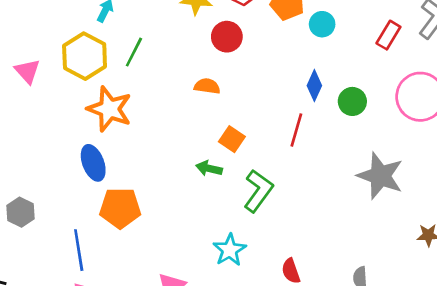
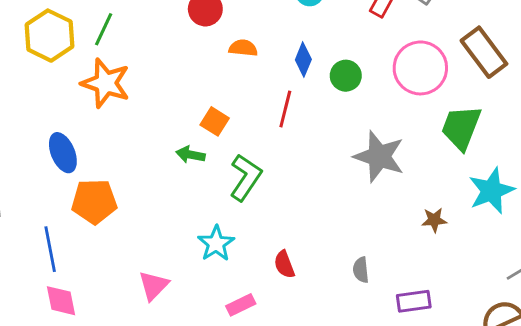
orange semicircle: (207, 86) -> (243, 48), moved
orange star: (109, 109) -> (106, 83), moved

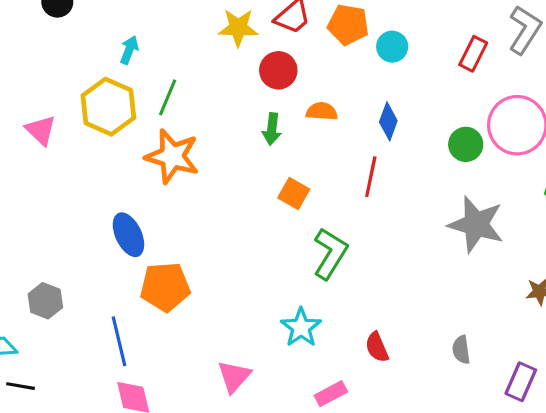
green circle: (346, 76) -> (466, 144), moved
green arrow: (191, 155) -> (272, 129), moved, turned -92
purple rectangle: (414, 301) -> (521, 382), turned -56

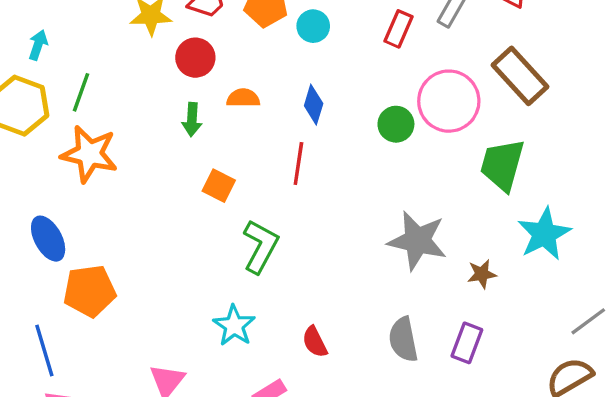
gray star: (476, 224) -> (417, 241), moved
gray semicircle: (461, 350) -> (403, 340), size x1.5
purple rectangle: (521, 382) -> (467, 343), moved

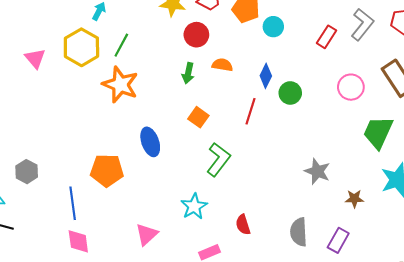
pink circle: (449, 101) -> (351, 87), size x0.7
green circle: (396, 124) -> (290, 93), moved
blue ellipse: (48, 239) -> (150, 142), moved
gray star: (417, 241) -> (317, 171), size x0.7

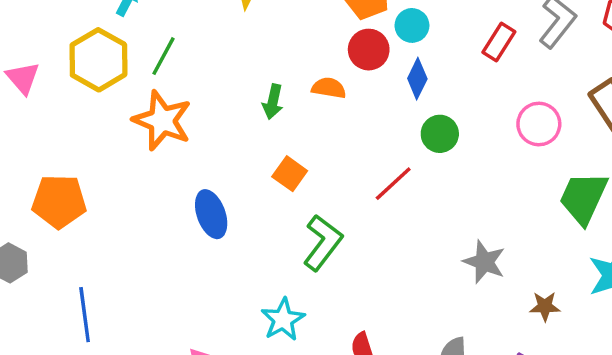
red circle: (196, 35) -> (369, 50), moved
blue diamond: (266, 76) -> (417, 79), moved
red line: (250, 111) -> (393, 184), moved, turned 30
orange pentagon: (107, 170) -> (59, 201), moved

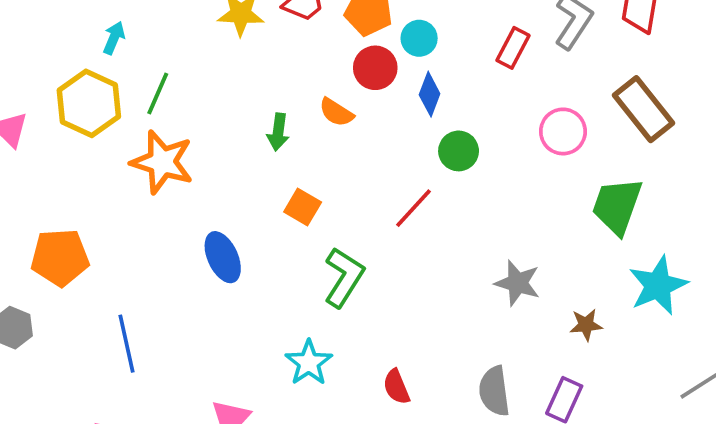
orange semicircle: (329, 88) -> (336, 112), turned -152
blue line: (85, 315) -> (126, 344), moved

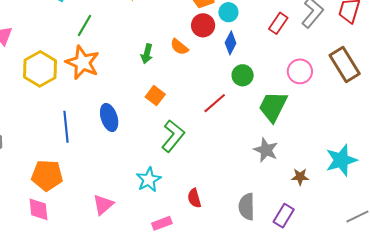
yellow hexagon: (89, 103) -> (40, 69), moved
green trapezoid: (617, 206) -> (273, 107), moved
orange pentagon: (60, 257) -> (47, 175), moved
blue line: (126, 344) -> (66, 127), moved

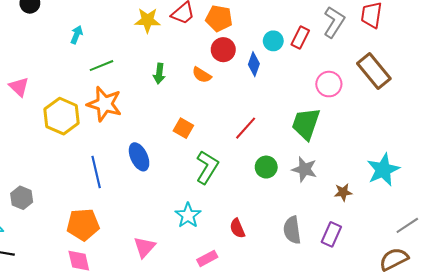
cyan circle: (228, 12) -> (273, 41), moved
green line: (85, 25) -> (101, 66), turned 45
green arrow: (147, 54) -> (159, 74), moved
green circle: (243, 75) -> (266, 167), moved

